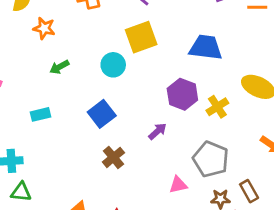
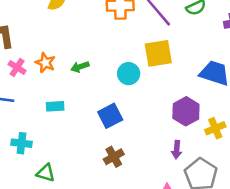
orange star: (44, 28) -> (45, 63), moved
purple arrow: (157, 131) -> (177, 150), moved, turned 126
green triangle: (21, 192) -> (46, 173), moved

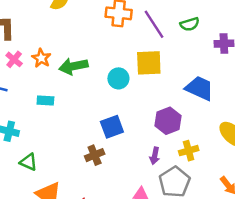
green arrow: (80, 67) -> (73, 66), size x1.6
blue square: (110, 116) -> (112, 127), moved
yellow cross: (215, 128) -> (189, 151), moved

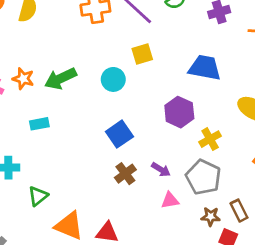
yellow square: (149, 63) -> (142, 54), size x0.7
brown cross: (95, 155) -> (125, 174), moved
purple arrow: (155, 156) -> (161, 170), moved, turned -56
green triangle: (28, 162) -> (38, 196), turned -48

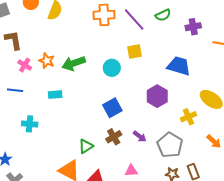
yellow cross: (210, 139) -> (188, 117), moved
green triangle: (38, 196) -> (86, 146), moved
pink triangle: (170, 200) -> (131, 171), moved

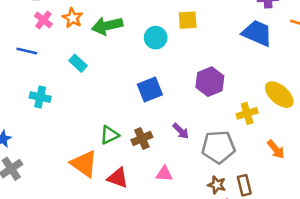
blue trapezoid: (179, 66) -> (257, 33), moved
cyan rectangle: (55, 95) -> (78, 63), turned 40
brown cross: (114, 137) -> (142, 138), moved
gray pentagon: (170, 145) -> (218, 147), turned 30

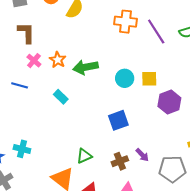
yellow square: (188, 20) -> (149, 79), moved
purple hexagon: (210, 82) -> (169, 102), moved
cyan cross: (40, 97) -> (22, 149), moved
brown cross: (142, 138) -> (120, 161), moved

